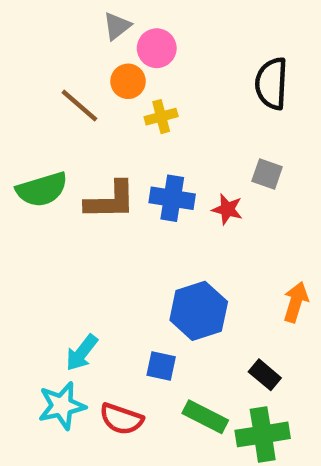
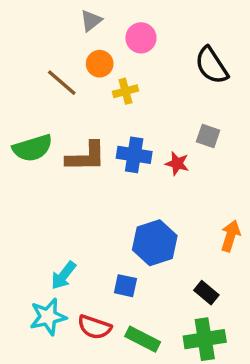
pink circle: (157, 48) -> (141, 38), moved
black semicircle: (271, 84) -> (212, 65), turned -36
green rectangle: (205, 417) -> (143, 339), moved

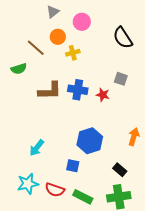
green semicircle: (33, 148) -> (19, 69), moved, size x0.7
cyan arrow: (64, 275) -> (37, 148), moved

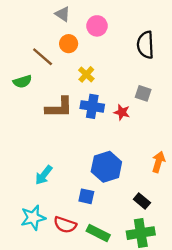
gray triangle: (53, 12) -> (63, 14), turned -48
black semicircle: (123, 38) -> (146, 45), turned 30
yellow cross: (73, 53) -> (86, 74), moved, turned -32

